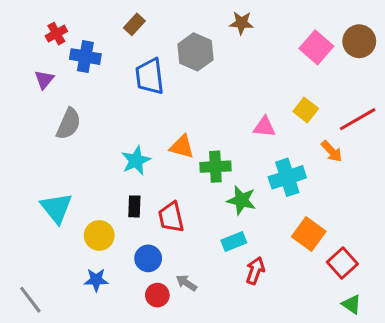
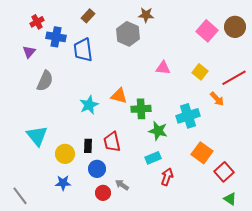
brown star: (241, 23) -> (146, 15), moved
blue trapezoid: (150, 76) -> (83, 50), moved
pink triangle: (264, 127) -> (163, 68), moved
black rectangle: (134, 206) -> (88, 146), moved

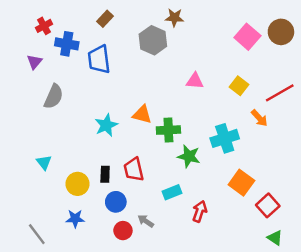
cyan triangle: (37, 136) -> (44, 162), size x0.6
cyan rectangle: (153, 158) -> (172, 192), moved
gray line: (20, 196) -> (37, 234), moved

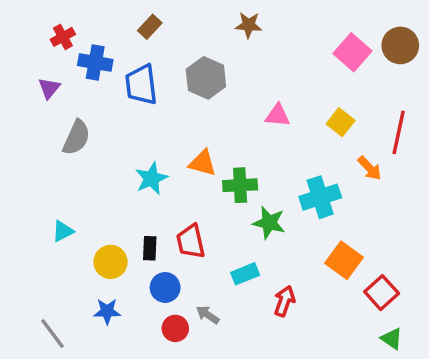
gray hexagon: (153, 40) -> (206, 78), moved
red line: (280, 93) -> (399, 132), turned -48
cyan triangle: (44, 162) -> (63, 231), turned 42

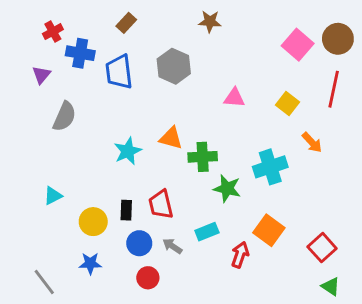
red line: (399, 132) -> (334, 89), moved
orange square: (344, 260) -> (269, 230), moved
gray arrow: (208, 315) -> (172, 246), moved

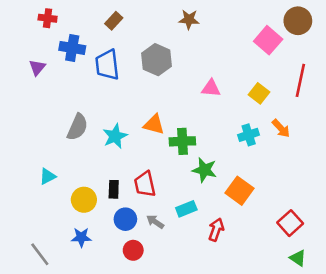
red cross: (53, 32) -> (48, 18), moved, turned 36
brown circle: (338, 39) -> (298, 21), moved
gray semicircle: (64, 117) -> (77, 127), moved
cyan cross: (270, 167) -> (249, 135), moved, size x0.7
orange square: (269, 230) -> (240, 191), moved

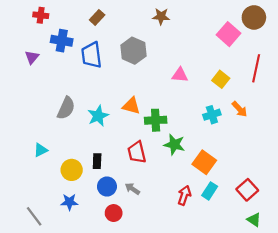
red trapezoid: (145, 184) -> (137, 152), moved
cyan rectangle: (186, 209) -> (210, 191), moved, turned -35

